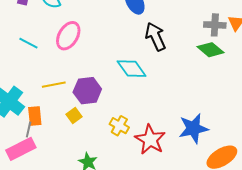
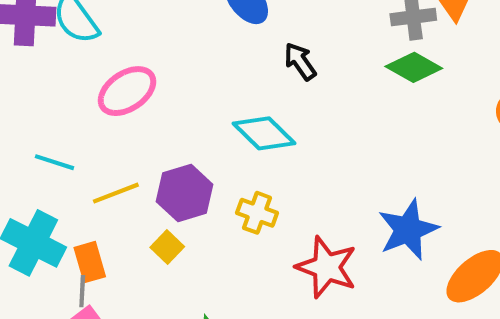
pink ellipse: (68, 36) -> (127, 91), turned 36
black arrow: (156, 37) -> (300, 61), size x0.7
cyan line: (28, 43) -> (55, 162), moved
yellow cross: (119, 126) -> (257, 213), moved

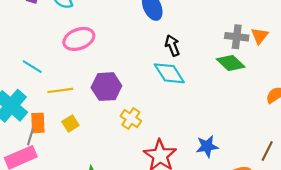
cyan diamond: (264, 133) -> (169, 73), moved
purple hexagon: (185, 193) -> (106, 87), moved
blue star: (408, 230) -> (207, 146), size x0.7
yellow square: (167, 247) -> (70, 123), moved

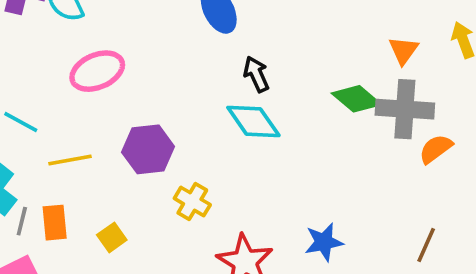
gray cross: (237, 37) -> (405, 109), moved, size x1.4
orange rectangle: (38, 123) -> (55, 223), moved
yellow square: (70, 123) -> (112, 237), moved
gray line: (30, 137) -> (22, 221), moved

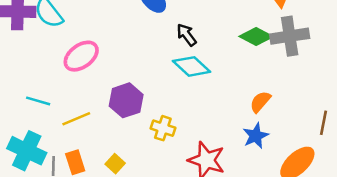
orange semicircle: (436, 149) -> (260, 102), moved

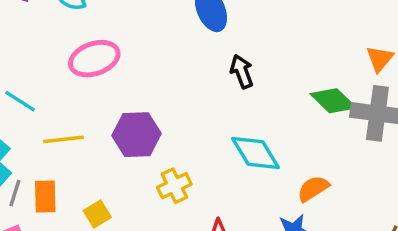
cyan diamond: (192, 66) -> (256, 153), moved
yellow cross: (163, 128) -> (174, 186), turned 30

